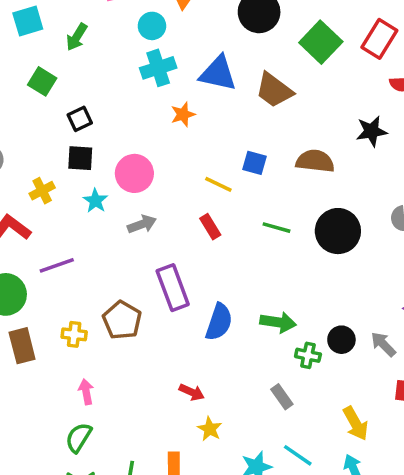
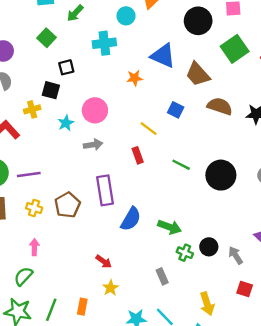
cyan cross: (158, 68) -> (104, 43), moved
black square: (80, 158) -> (51, 90), moved
brown semicircle: (315, 161) -> (220, 106), moved
blue square: (254, 163) -> (176, 110), moved
purple line: (57, 265) -> (29, 175), moved

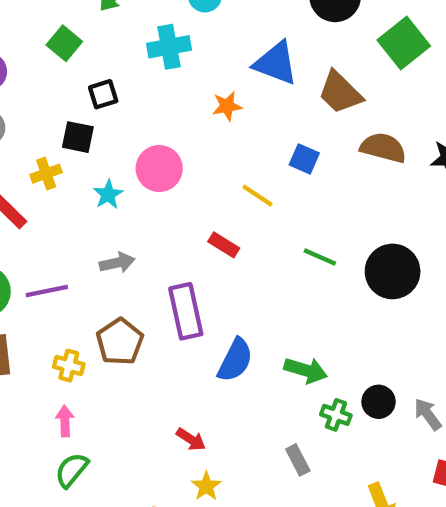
gray arrow: (93, 145) -> (117, 263), moved
red rectangle: (138, 155) -> (224, 245), moved, turned -35
yellow cross: (34, 208) -> (69, 366), moved
green semicircle: (23, 276) -> (72, 470), moved

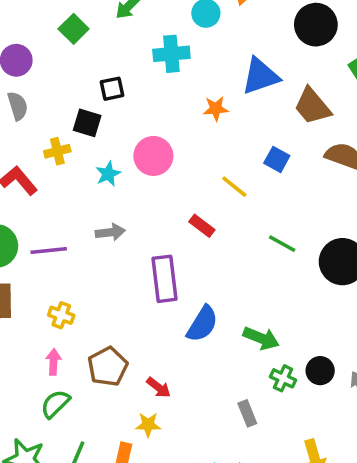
green square: (64, 43) -> (74, 29), moved
blue triangle: (276, 63) -> (260, 76), turned -45
brown pentagon: (120, 342) -> (108, 367), moved
yellow star: (206, 486) -> (148, 425), moved, turned 30

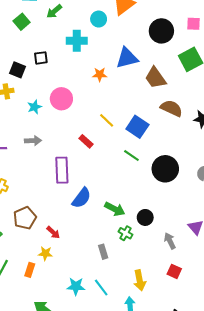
black square: (87, 123) -> (17, 70), moved
blue square: (277, 159) -> (137, 127), moved, size x1.5
black circle: (320, 371) -> (145, 217), moved

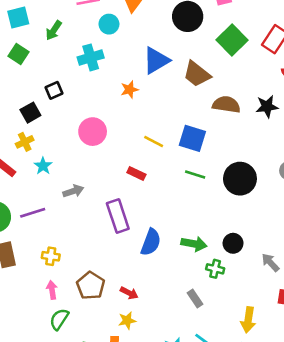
black square: (17, 70) -> (30, 113), turned -35
cyan star: (35, 107) -> (43, 166), moved
yellow arrow: (140, 280) -> (248, 320), turned 36

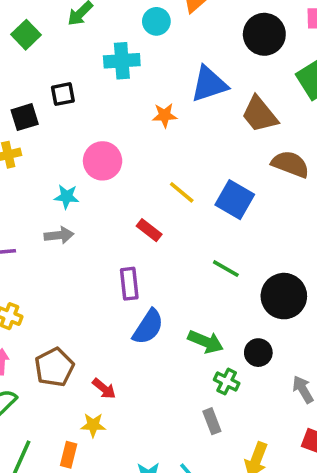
cyan star: (43, 166) -> (67, 197), moved, turned 30
green line: (195, 175) -> (226, 269), moved
black circle: (240, 179) -> (284, 296), moved
purple rectangle: (118, 216) -> (129, 284), moved, size x0.7
gray rectangle: (195, 298) -> (212, 421), moved

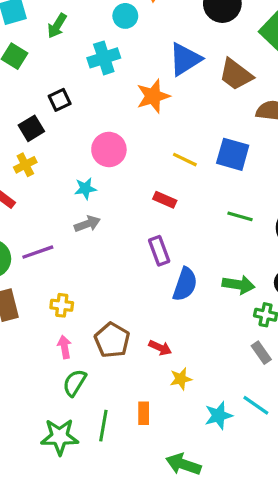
orange star: (165, 115) -> (153, 96), size x1.5
yellow star: (93, 425) -> (181, 379), moved

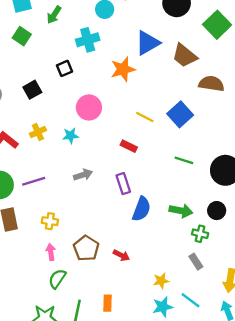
black square: (60, 100) -> (65, 68), moved
blue square: (233, 154) -> (180, 114), turned 30
yellow cross: (25, 165) -> (38, 132), moved
gray arrow: (87, 224) -> (83, 175), moved
yellow star: (181, 379) -> (161, 281), moved

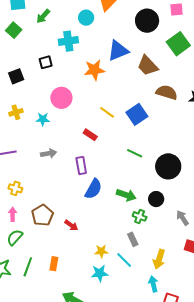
cyan line: (190, 300) -> (124, 260), moved

